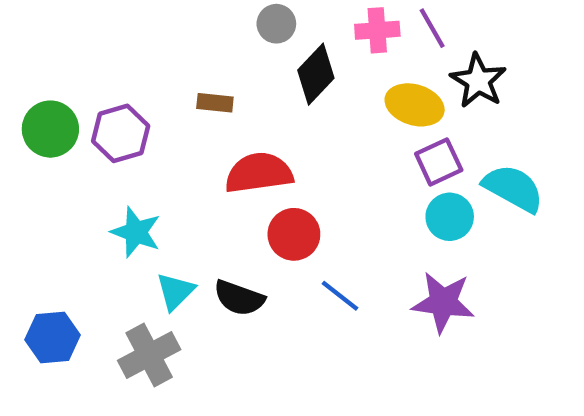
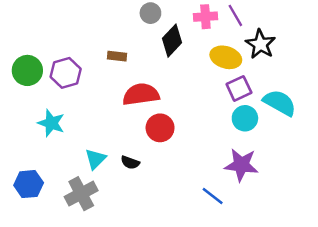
cyan star: (136, 232) -> (51, 123), moved
blue line: (340, 296) -> (213, 196), moved
black semicircle: (239, 298) -> (130, 163), size x0.7

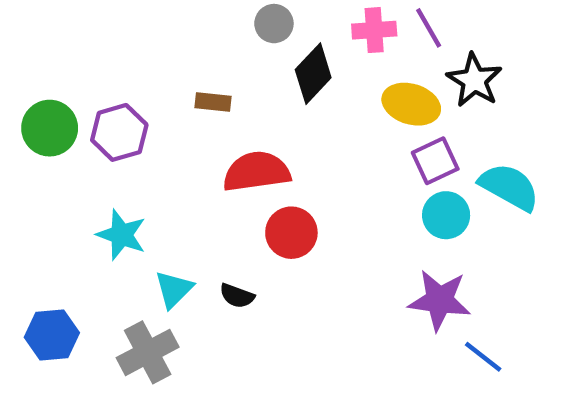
cyan star: (51, 123) -> (121, 235), moved
blue line: (213, 196) -> (483, 357), moved

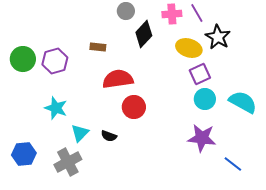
cyan semicircle: (509, 187) -> (243, 102), moved
blue line: (483, 357) -> (233, 164), moved

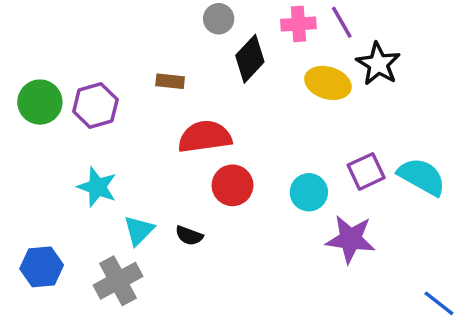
purple square: (200, 74) -> (366, 171), moved
cyan circle: (205, 99) -> (309, 192), moved
blue line: (233, 164) -> (439, 303), moved

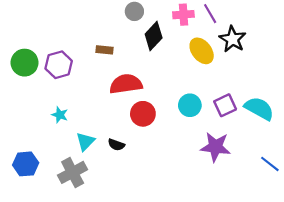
yellow ellipse: (328, 83) -> (202, 51), turned 35
cyan star: (97, 187) -> (60, 115), size x0.7
cyan circle: (309, 192) -> (190, 105), moved
blue line: (439, 303) -> (270, 164), moved

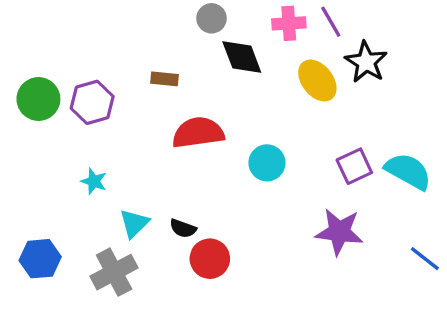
black diamond: (154, 36) -> (242, 57), turned -64
cyan circle: (190, 105) -> (267, 163), moved
red circle: (143, 114) -> (210, 259), moved

